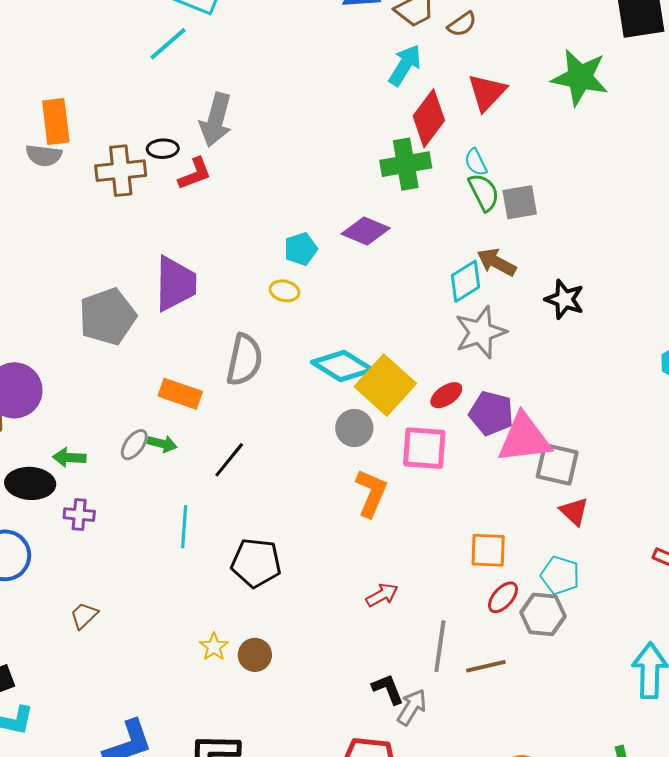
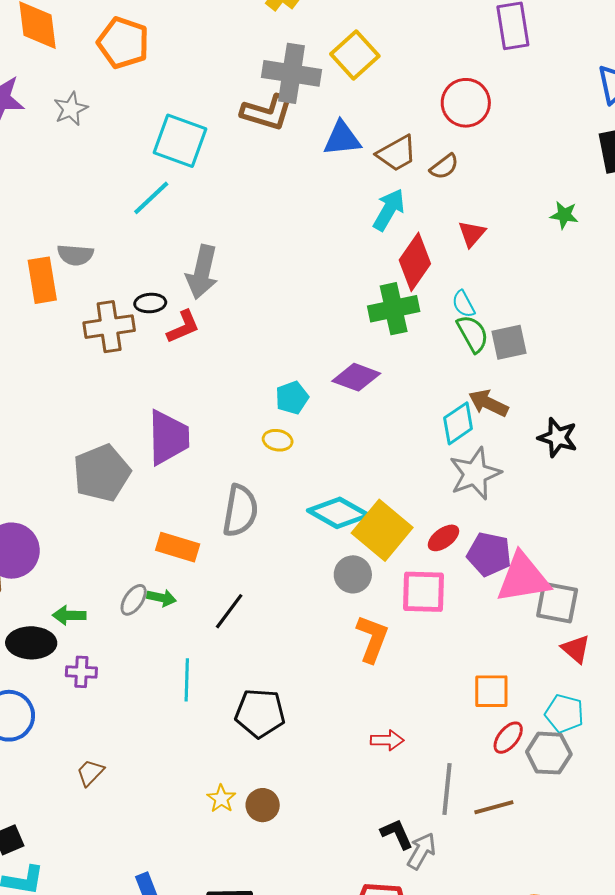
green star: (580, 77) -> (564, 215), size x0.5
red triangle: (487, 92) -> (472, 234), size x0.7
gray semicircle: (44, 155) -> (75, 255), moved
red arrow: (382, 595) -> (387, 740), turned 32

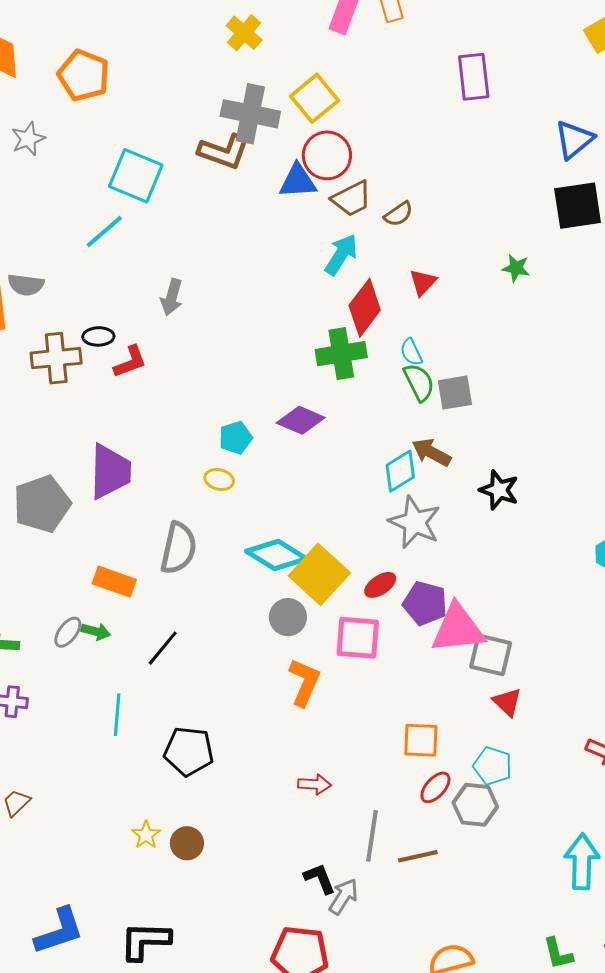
red circle: (466, 103) -> (327, 155), moved
gray arrow: (202, 272) -> (172, 297), moved, size x0.7
gray star: (475, 474) -> (415, 522), turned -30

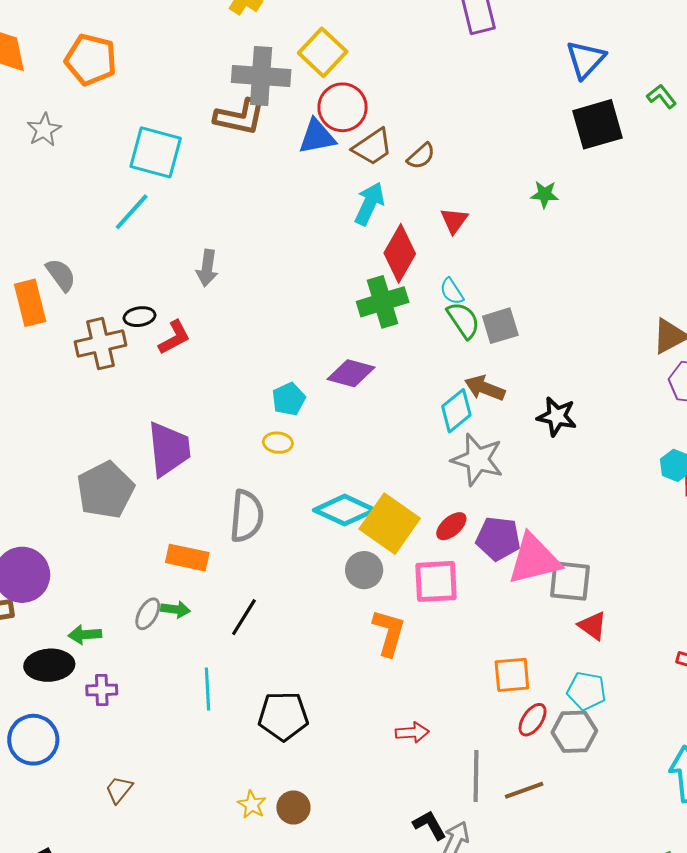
gray semicircle: (26, 285) -> (61, 275), turned -126

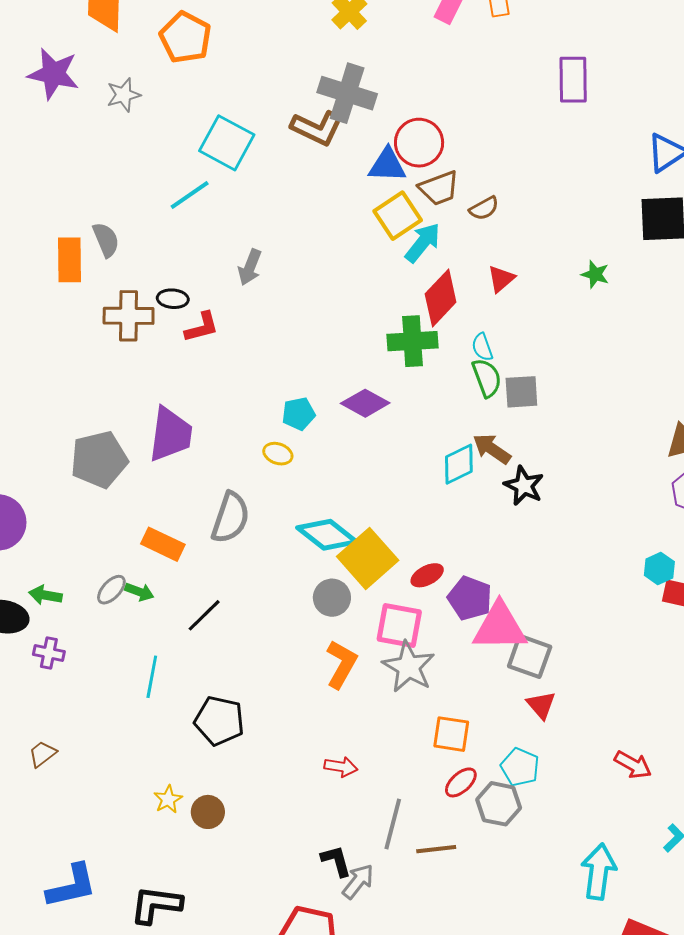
yellow square: (323, 52) -> (398, 216), moved
black star: (557, 416) -> (524, 486), moved
gray star: (477, 459) -> (409, 667), moved

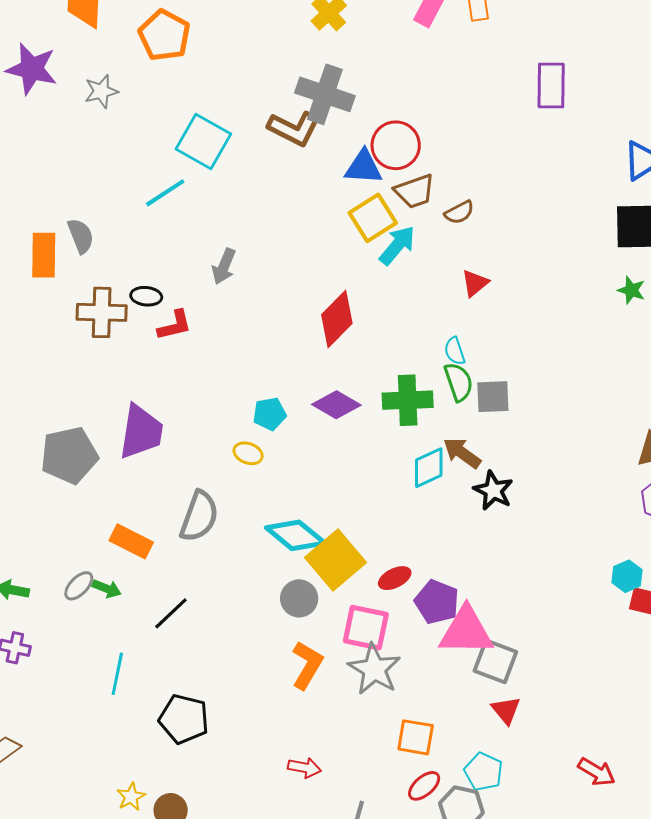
green star: (595, 274) -> (631, 290), moved
red diamond: (441, 298) -> (337, 319), moved
green cross: (412, 341) -> (408, 400), moved

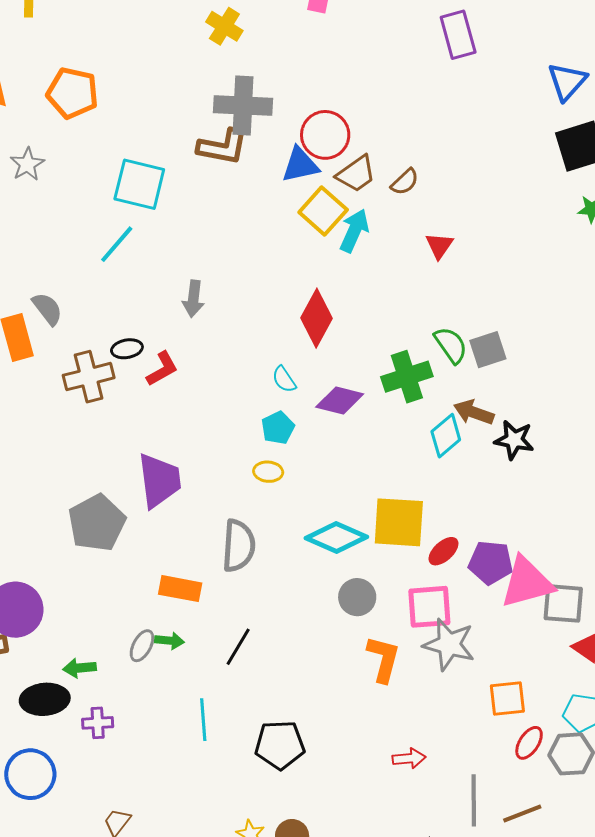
cyan semicircle: (455, 351) -> (284, 379), moved
yellow square: (336, 560) -> (399, 522), moved, turned -30

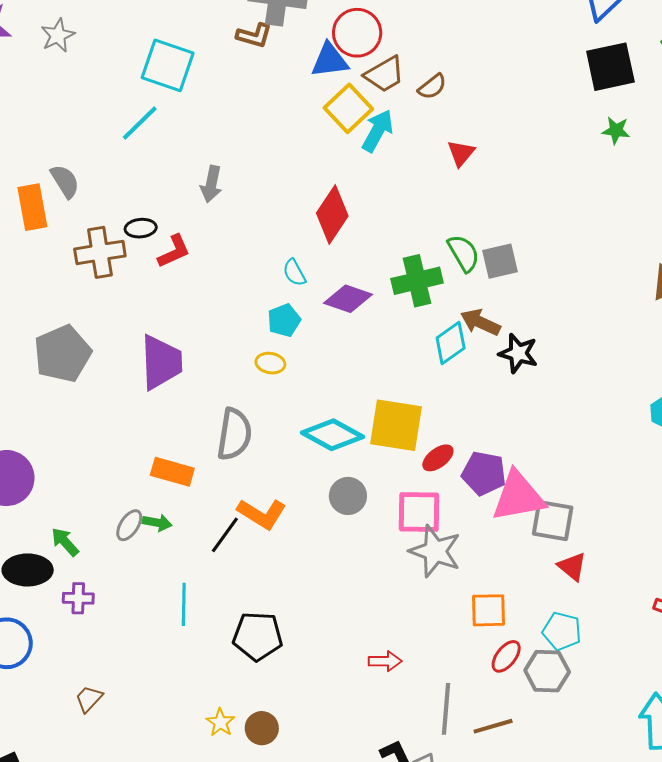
brown L-shape: (223, 147) -> (254, 35), size x0.7
gray pentagon: (97, 523) -> (63, 354), moved
orange L-shape: (383, 659) -> (262, 514), moved, turned 102
green arrow: (80, 668) -> (65, 542), turned 48

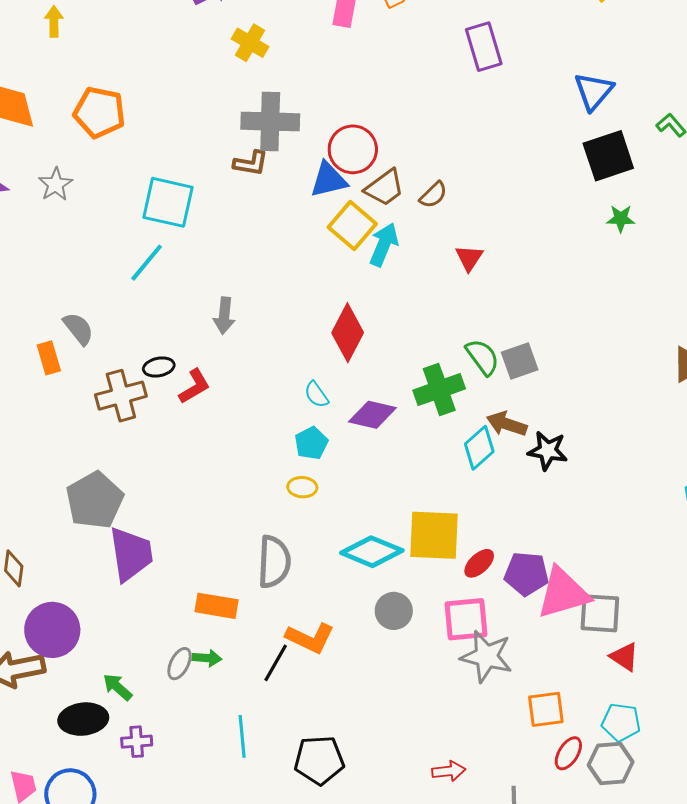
orange rectangle: (32, 207) -> (49, 358), size x0.7
purple trapezoid: (161, 362) -> (131, 554), moved

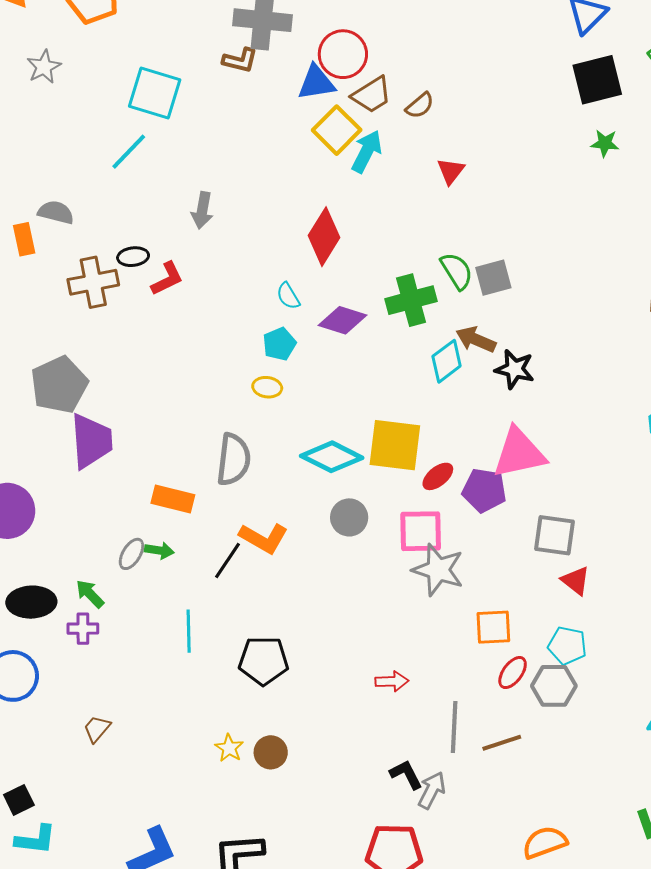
gray semicircle: (78, 329) -> (56, 212), turned -42
pink triangle: (563, 593) -> (519, 453), moved
green arrow: (117, 687) -> (90, 594), moved

